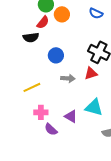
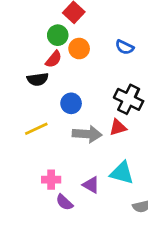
gray arrow: (68, 78) -> (87, 134), size x1.5
yellow line: (32, 87) -> (36, 129), moved

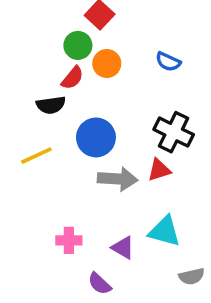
blue circle: (71, 103) -> (96, 137), size x1.4
yellow line: (36, 129) -> (36, 156), moved
purple semicircle: (64, 202) -> (100, 284), moved

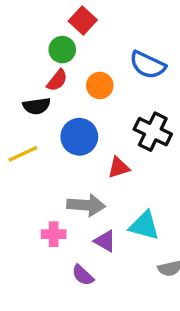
blue semicircle: (168, 62) -> (148, 65), size x1.5
orange circle: (107, 63) -> (100, 85), moved
red triangle: (159, 170) -> (119, 168), moved
gray arrow: (118, 179) -> (86, 205), moved

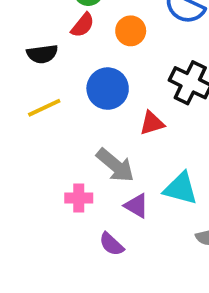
black semicircle: (37, 106) -> (42, 54), moved
gray arrow: (86, 205) -> (115, 165), turned 36

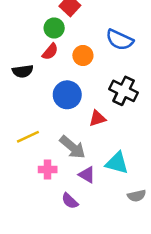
yellow line: (44, 108) -> (28, 137), moved

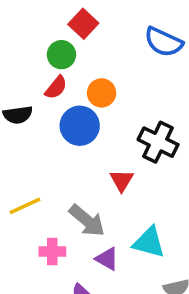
blue semicircle: (120, 40) -> (164, 42), moved
blue circle: (67, 95) -> (80, 126), moved
red triangle: (97, 118) -> (122, 180), turned -42

